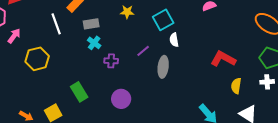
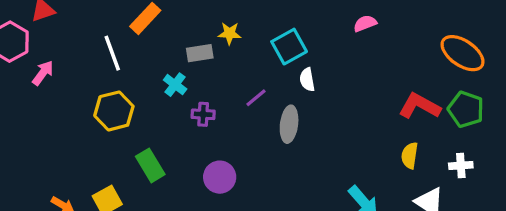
gray rectangle: (91, 24) -> (200, 53), moved
yellow hexagon: (37, 59) -> (114, 111), moved
red L-shape: (223, 59) -> (420, 106), moved
white cross: (267, 82) -> (461, 165), moved

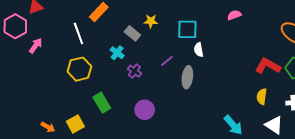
cyan square: (289, 47) -> (187, 29), turned 30
gray rectangle: (200, 53) -> (132, 33), turned 49
purple cross: (203, 114) -> (134, 71), turned 32

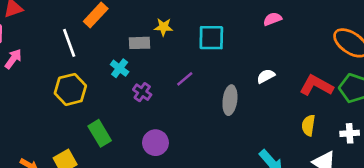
gray rectangle: (132, 33) -> (140, 43), turned -42
white semicircle: (199, 50) -> (266, 76), moved, turned 72
gray ellipse: (187, 77) -> (230, 100), moved

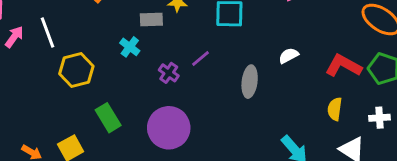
white line: (69, 43) -> (47, 32), moved
purple cross: (142, 92) -> (169, 73), moved
purple circle: (155, 143) -> (169, 128), size x1.5

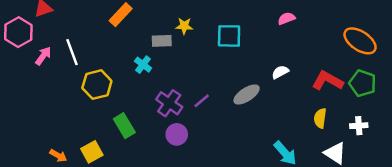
purple line: (200, 58) -> (202, 101), moved
purple cross: (169, 73) -> (169, 103), moved, size x1.5
gray ellipse: (250, 82) -> (247, 94), turned 50
purple circle: (169, 128) -> (177, 134), size x0.6

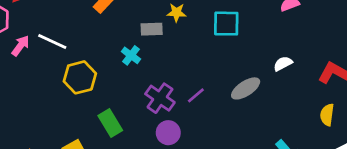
white line: (72, 52) -> (52, 42), turned -45

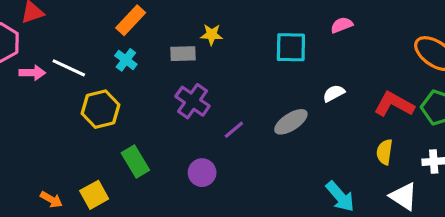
cyan square: (226, 24) -> (291, 47), moved
pink arrow: (20, 46) -> (32, 73), turned 55
cyan cross: (131, 55) -> (126, 60), moved
purple cross: (160, 98) -> (193, 101), moved

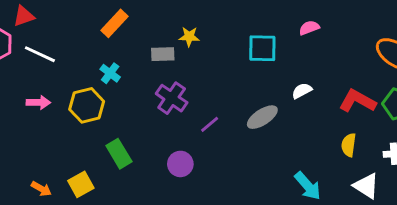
cyan cross: (126, 60) -> (110, 73), moved
white line: (69, 68) -> (40, 54), moved
pink arrow: (32, 73) -> (38, 102), moved

